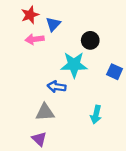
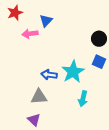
red star: (30, 15) -> (15, 13), moved
black circle: (90, 40) -> (99, 39), moved
cyan star: (74, 65) -> (73, 72), moved, turned -30

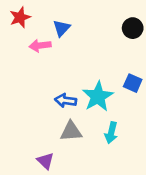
black circle: (99, 39) -> (133, 28), moved
gray triangle: (39, 97) -> (71, 131), moved

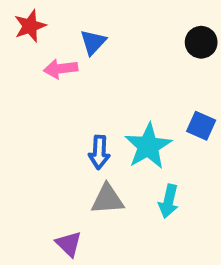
blue arrow: (66, 101) -> (99, 152), turned -95

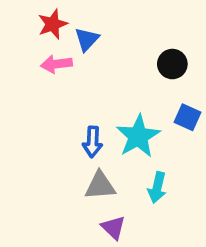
red star: (30, 26) -> (53, 24), moved
black circle: (201, 42) -> (172, 64), moved
purple triangle: (69, 244) -> (113, 227), moved

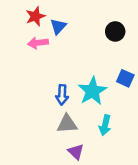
black circle: (172, 64) -> (115, 31), moved

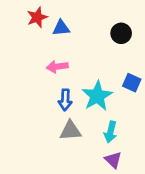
blue triangle: (58, 26) -> (61, 28), turned 42
pink arrow: (38, 43) -> (57, 67), moved
purple triangle: (76, 152) -> (113, 160), moved

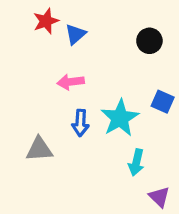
blue triangle: (61, 28) -> (76, 34), turned -36
gray triangle: (70, 131) -> (39, 149), moved
purple triangle: (113, 160) -> (159, 197), moved

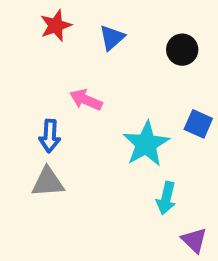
blue triangle: (76, 34) -> (112, 38), moved
pink arrow: (71, 82) -> (86, 100), turned 30
blue arrow: (80, 123) -> (50, 136), moved

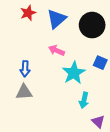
blue triangle: (112, 38) -> (57, 19), size x1.5
black circle: (182, 50) -> (92, 25), size x1.6
pink arrow: (86, 100) -> (57, 50), moved

